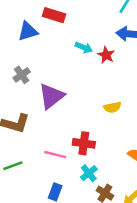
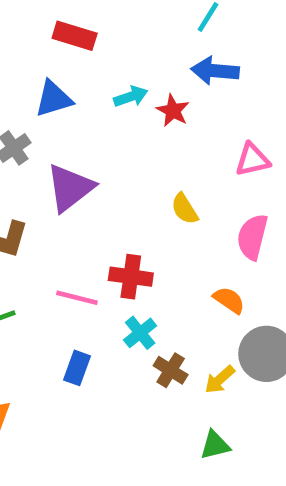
blue triangle: (28, 31) -> (54, 99), moved
cyan arrow: (84, 48) -> (131, 97), turned -42
yellow semicircle: (112, 107) -> (185, 209), turned 70

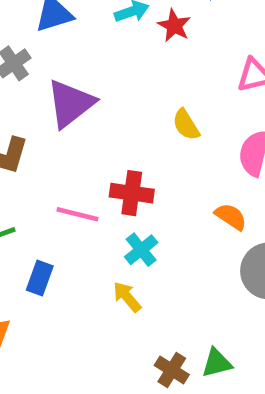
blue rectangle: (77, 368) -> (40, 278), moved
brown cross: (171, 370) -> (172, 370), moved
yellow arrow: (220, 380) -> (127, 297), moved, turned 92

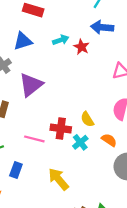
yellow semicircle: (186, 125) -> (87, 119), moved
cyan cross: (141, 250) -> (80, 142), moved
yellow arrow: (127, 297) -> (58, 179), size x1.5

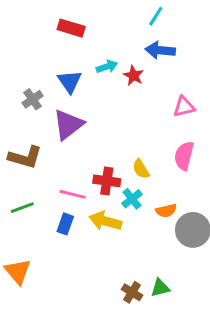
blue triangle: (23, 41) -> (70, 82), moved, turned -48
orange semicircle: (109, 140) -> (166, 211), moved, turned 133
blue rectangle: (16, 170) -> (65, 224), moved
yellow arrow: (58, 179) -> (105, 221), moved, turned -35

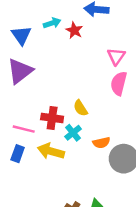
pink triangle: (184, 107) -> (116, 56), turned -42
pink semicircle: (184, 156) -> (119, 83), moved

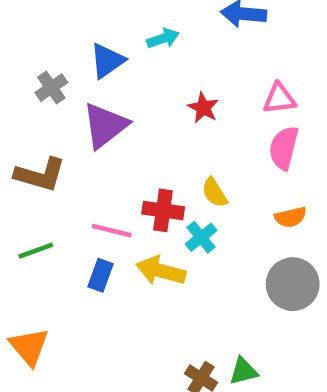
red star: (74, 30) -> (203, 108), moved
blue triangle: (21, 35) -> (107, 61), turned 30
pink triangle: (116, 56) -> (279, 99), turned 48
orange semicircle: (101, 143) -> (290, 217), moved

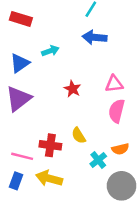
cyan cross: (201, 237) -> (98, 160), moved

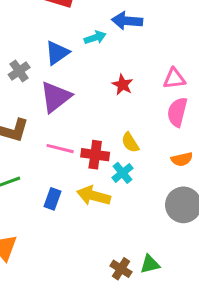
blue arrow: (95, 37) -> (127, 21), moved
pink line: (22, 156) -> (60, 149), moved
cyan cross: (98, 160) -> (123, 173), moved

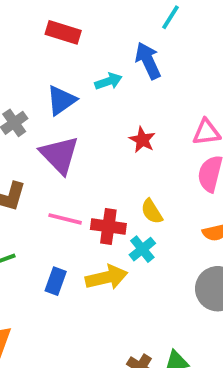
blue arrow: (127, 21) -> (148, 61), turned 60
purple triangle: (56, 97) -> (59, 155), turned -36
yellow arrow: (94, 196) -> (107, 277), turned 152

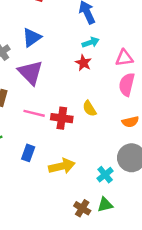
cyan arrow: (108, 81) -> (91, 42), moved
cyan cross: (142, 249) -> (105, 175), moved
yellow arrow: (107, 277) -> (62, 166), moved

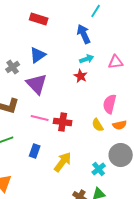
pink triangle: (124, 58) -> (116, 62), moved
pink semicircle: (127, 84) -> (110, 104), moved
yellow semicircle: (89, 108) -> (98, 125), moved
yellow arrow: (62, 166) -> (63, 162), turned -40

